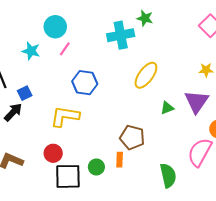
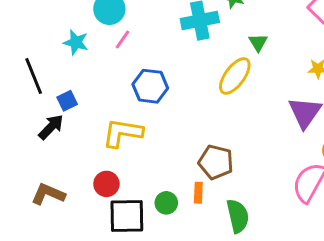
green triangle: (167, 108) -> (258, 42), moved, turned -40
green semicircle: (168, 175) -> (238, 216), moved

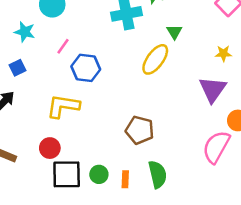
pink line: (123, 40) -> (63, 46), moved
blue square: (67, 101) -> (17, 68), moved
orange rectangle: (198, 193) -> (125, 179), moved
green circle: (166, 203) -> (99, 174), moved

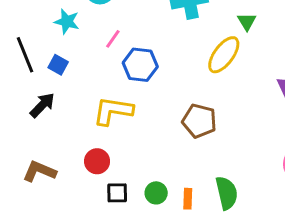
blue square: (17, 68) -> (58, 65), turned -35
brown pentagon: (140, 130) -> (199, 121), moved
black square: (67, 174) -> (117, 193), size x0.6

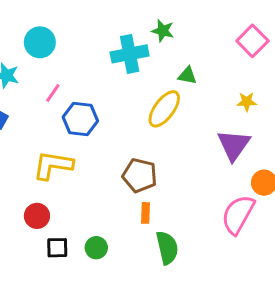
green triangle: (247, 22) -> (187, 76), turned -48
orange rectangle: (188, 199) -> (145, 213), moved

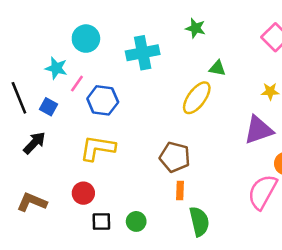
cyan cross: (130, 54) -> (143, 53), moved
pink line: (53, 93) -> (77, 84), moved
blue hexagon: (80, 119) -> (103, 100), moved
purple triangle: (234, 145) -> (259, 130), turned 36

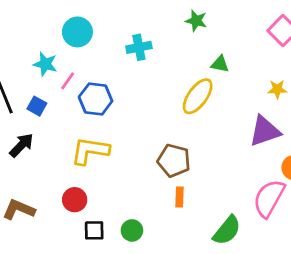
cyan cross: (143, 53) -> (139, 47), size x0.7
green semicircle: (199, 221) -> (227, 230), moved, turned 52

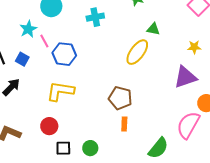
cyan star: (45, 64) -> (28, 29), turned 30
pink line: (68, 81) -> (44, 41), turned -64

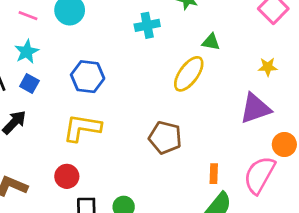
cyan cross: (95, 17) -> (147, 25), moved
cyan star: (28, 29) -> (27, 52), moved
pink line: (44, 41) -> (28, 16), moved, turned -40
orange rectangle: (124, 124) -> (214, 174), moved

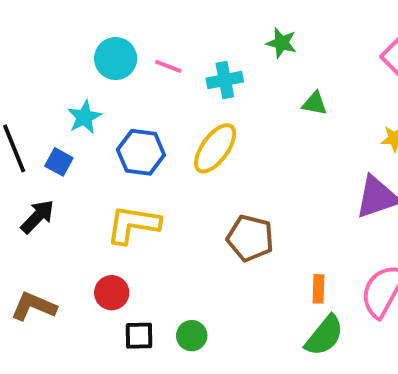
pink line: (28, 16) -> (168, 66), moved
cyan star: (27, 52) -> (84, 117), moved
yellow ellipse: (189, 74) -> (215, 148), moved

